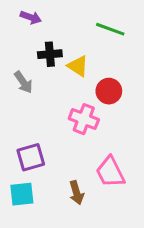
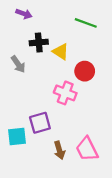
purple square: (31, 157) -> (40, 123), moved
pink trapezoid: (110, 172) -> (87, 149), moved
cyan square: (22, 194) -> (17, 137), moved

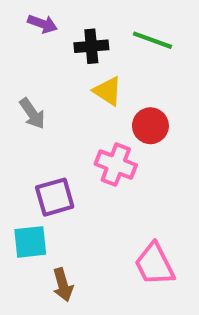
black cross: (39, 42) -> (91, 46), moved
purple square: (40, 123) -> (55, 197), moved
brown arrow: (59, 150) -> (63, 285), moved

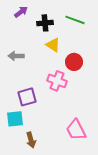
purple arrow: (42, 24) -> (21, 12), turned -56
gray arrow: (32, 114) -> (16, 56), turned 126

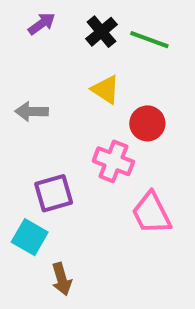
black cross: (45, 23) -> (101, 32), moved, turned -35
cyan square: (15, 119) -> (30, 237), turned 36
pink trapezoid: (76, 130) -> (151, 213), moved

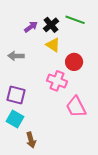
purple arrow: (42, 24) -> (31, 27), moved
black cross: (101, 32) -> (51, 25), moved
purple square: (54, 193) -> (16, 95), moved, turned 30

